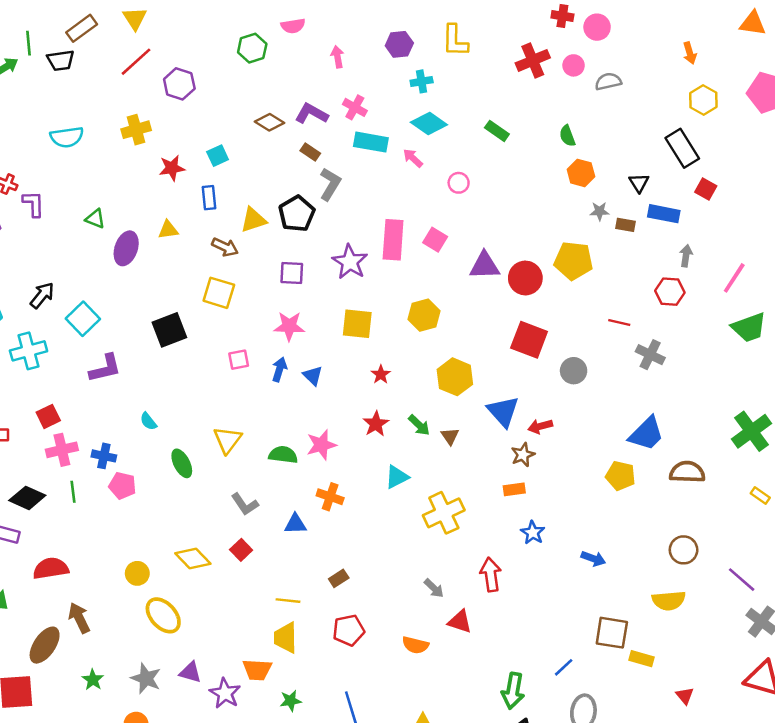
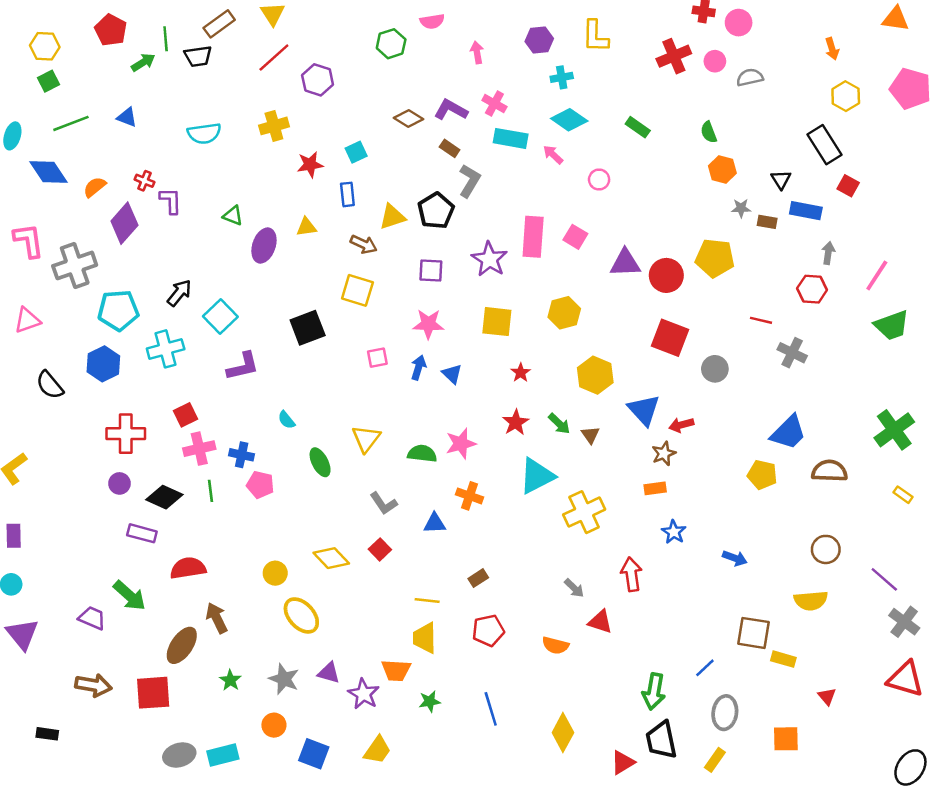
cyan triangle: (397, 477) -> (537, 476), size x1.5

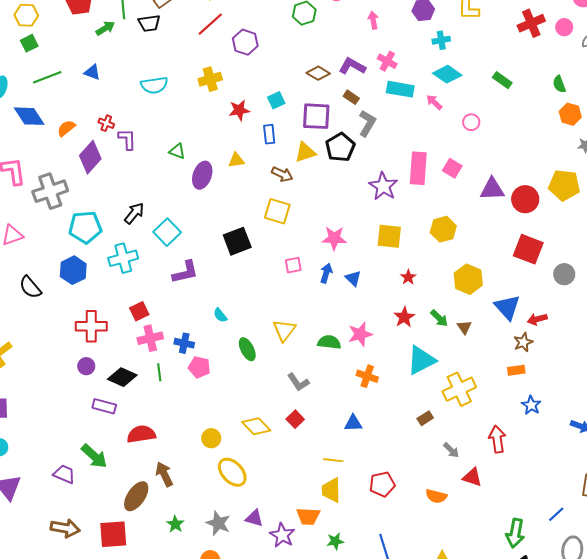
purple square: (431, 270) -> (316, 116), moved, size x1.4
blue triangle: (435, 523) -> (353, 423), moved
brown rectangle: (478, 578) -> (425, 418), moved

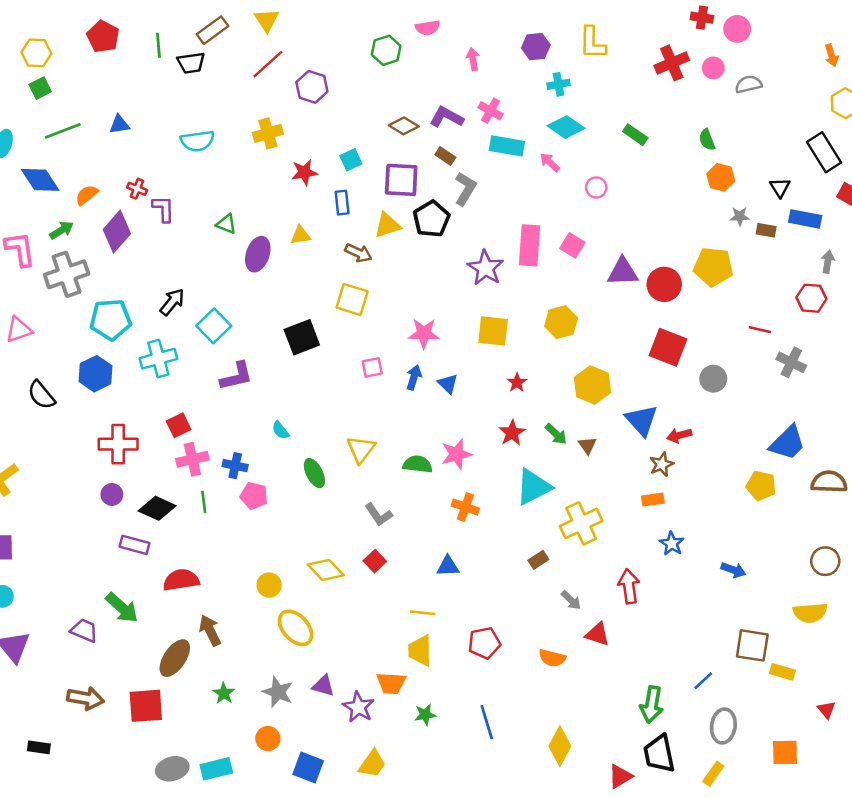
green arrow: (105, 28) -> (62, 230), moved
blue triangle: (92, 72) -> (119, 125), turned -30

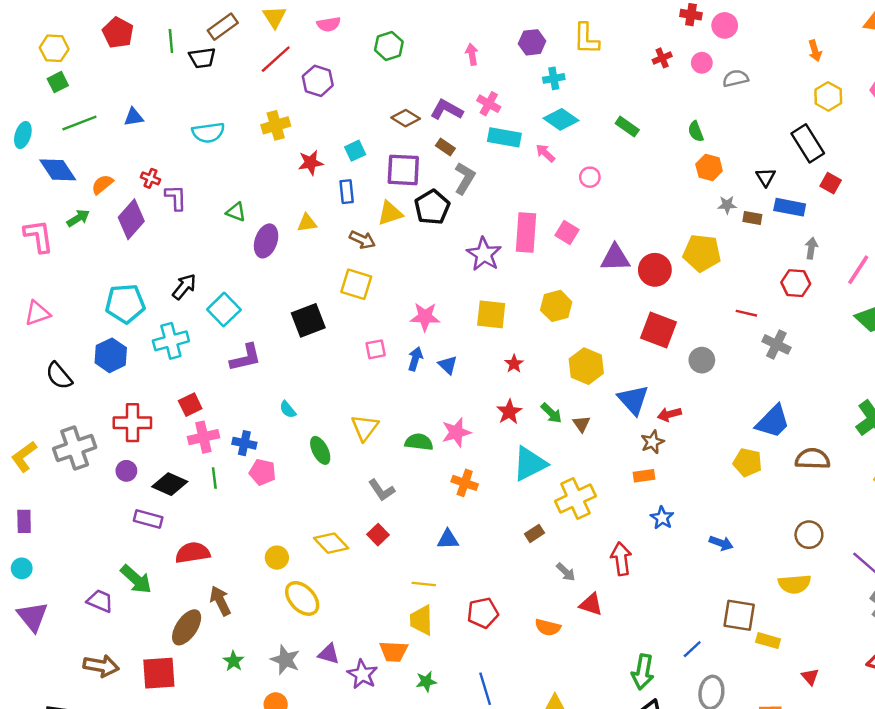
pink semicircle: (428, 28) -> (329, 24), moved
red cross: (672, 63) -> (662, 58), size x0.6
gray cross: (67, 274) -> (75, 448), moved

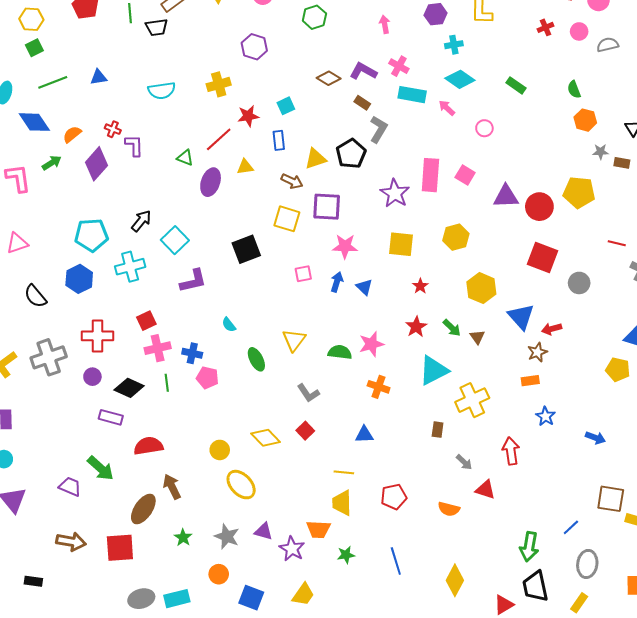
red line: (276, 59) -> (219, 139), moved
purple square: (403, 170) -> (327, 207), moved
brown rectangle: (534, 533) -> (438, 430), turned -49

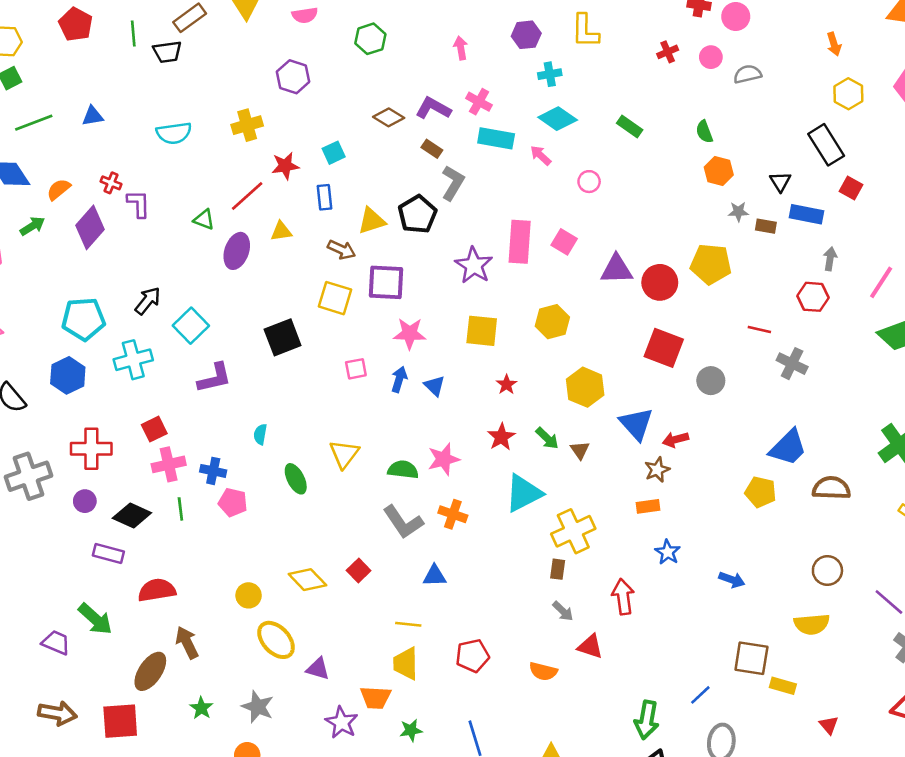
cyan semicircle: (229, 325) -> (260, 434), turned 49
gray L-shape: (308, 393) -> (403, 522), moved, size x1.4
brown rectangle: (438, 430) -> (558, 569), moved
purple triangle: (263, 531) -> (318, 669), moved

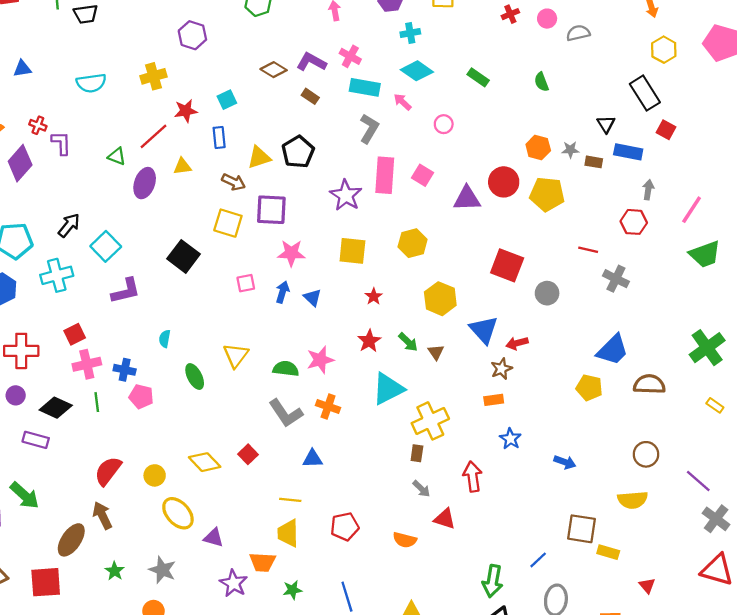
orange hexagon: (719, 171) -> (538, 147), moved
gray L-shape: (453, 183) -> (369, 129), moved
red circle: (660, 282) -> (504, 182), moved
black square: (283, 337) -> (184, 256), turned -32
red semicircle: (157, 590) -> (108, 471), moved, turned -44

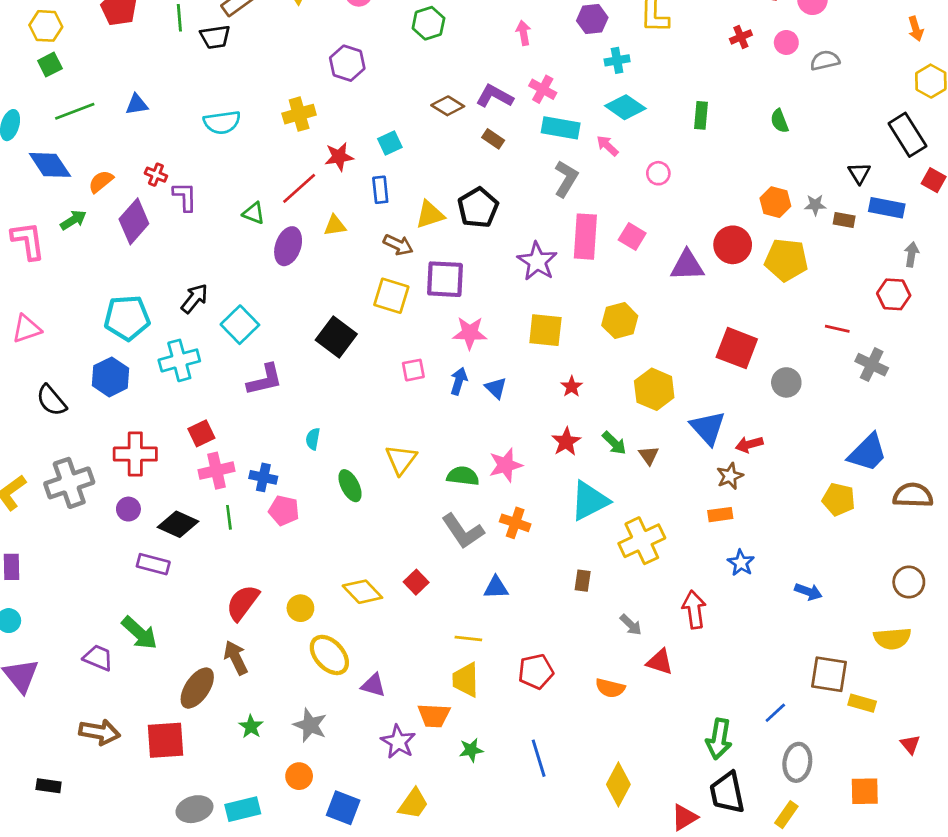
green rectangle: (478, 77) -> (701, 115), turned 60
brown rectangle: (417, 453) -> (583, 581), moved

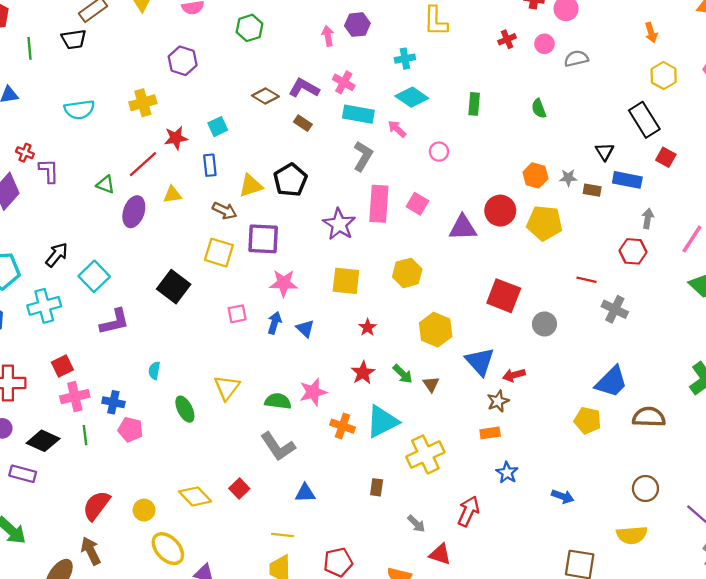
green line: (179, 18) -> (29, 48), moved
purple hexagon: (592, 19) -> (357, 25), moved
orange cross: (515, 523) -> (343, 426), moved
red arrow: (694, 610) -> (468, 511), turned 32

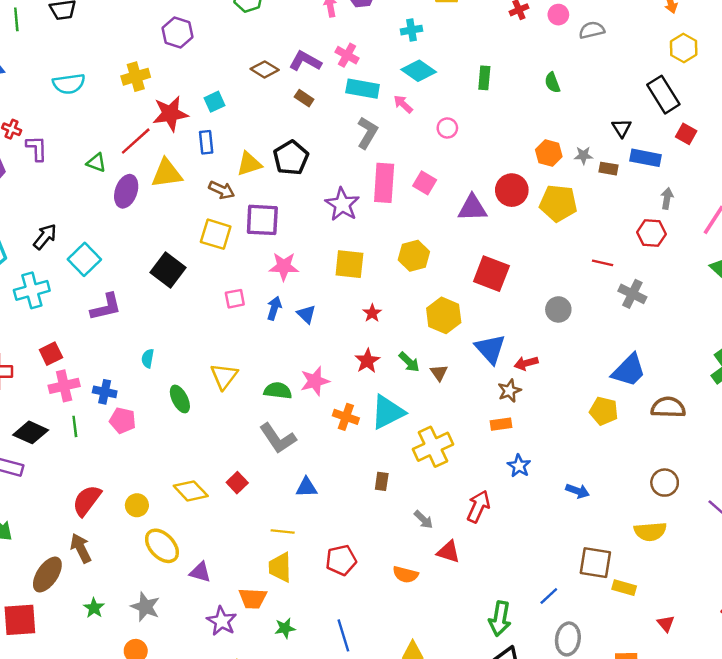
red star: (176, 138) -> (170, 114), size x1.4
yellow triangle: (172, 195) -> (167, 173), size x1.6
red square: (504, 296) -> (491, 274), moved

